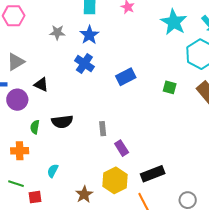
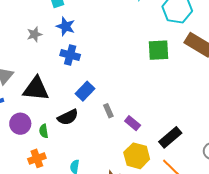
blue rectangle: (126, 77) -> (85, 91), moved
black triangle: (41, 84) -> (36, 89), size x1.8
green square: (170, 87) -> (158, 50), size x1.6
purple circle: (17, 100) -> (20, 124), moved

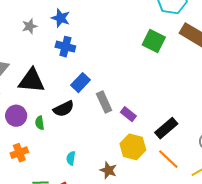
green square: (158, 50) -> (154, 41), turned 30
gray rectangle: (108, 111) -> (104, 102), size x1.5
orange cross: (37, 158) -> (19, 153), moved

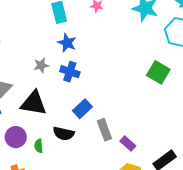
gray star: (30, 26) -> (41, 65), moved
black semicircle: (64, 109) -> (64, 134), turned 35

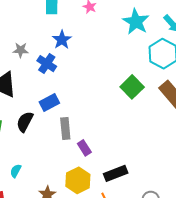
blue star: (67, 43) -> (62, 40), moved
black semicircle: (64, 134) -> (25, 122), turned 90

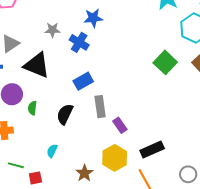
blue star: (62, 40) -> (93, 18), turned 30
black semicircle: (25, 122) -> (65, 114), moved

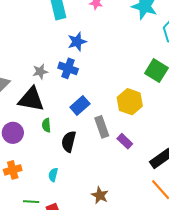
gray star: (52, 30) -> (40, 72), moved
green semicircle: (32, 108) -> (46, 125), moved
cyan semicircle: (52, 151) -> (53, 175), moved
yellow hexagon: (115, 158) -> (130, 102), moved

